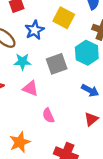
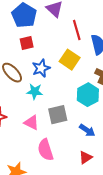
cyan star: (22, 62) -> (35, 91), moved
gray square: (57, 64) -> (58, 115), moved
pink semicircle: (48, 116) -> (46, 150), size x1.5

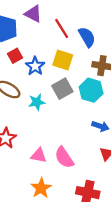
blue star: (41, 68) -> (35, 66), moved
gray square: (58, 115) -> (62, 89), moved
pink triangle: (31, 123) -> (39, 156), moved

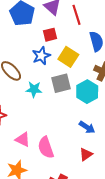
red line: (62, 28) -> (77, 15), moved
red square: (15, 56) -> (50, 35), moved

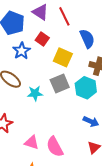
red square: (50, 35) -> (42, 39), turned -32
blue star: (41, 56) -> (22, 51), moved

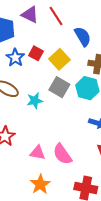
red square: (42, 39) -> (36, 53), moved
yellow square: (63, 57) -> (59, 59), turned 30
gray square: (60, 84) -> (59, 87), turned -30

